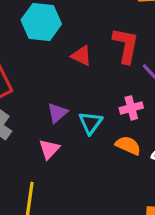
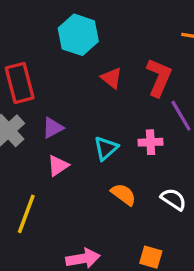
purple triangle: (57, 113) -> (53, 128), moved
orange semicircle: (128, 145) -> (123, 194), moved

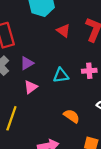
cyan triangle: (106, 148) -> (61, 75), turned 35
orange semicircle: (123, 194) -> (72, 116), moved

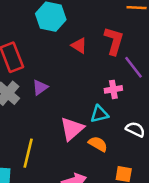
cyan triangle: (61, 75) -> (99, 114), moved
pink triangle: (31, 87) -> (72, 129), moved, size x1.5

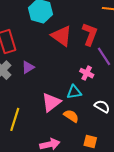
red triangle: (79, 46) -> (62, 36), size x1.6
pink cross: (113, 89) -> (87, 73), turned 32

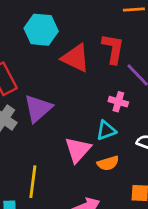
purple triangle: (28, 67) -> (38, 108), size x1.6
orange semicircle: (71, 116) -> (108, 163), turned 140

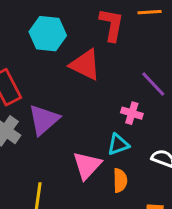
red L-shape: (113, 49) -> (112, 25), moved
orange semicircle: (108, 163) -> (120, 180), turned -75

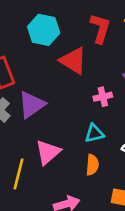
pink cross: (132, 113) -> (103, 97), moved, turned -36
pink triangle: (87, 165) -> (48, 152), moved

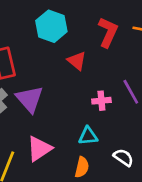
red triangle: (73, 61) -> (77, 61), size x0.7
purple triangle: (32, 105) -> (30, 99), turned -44

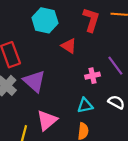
white semicircle: (123, 157) -> (116, 102), moved

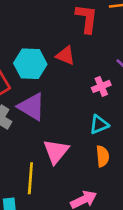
cyan hexagon: (45, 20) -> (30, 64), moved

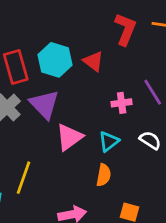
cyan triangle: (99, 124) -> (109, 141), turned -30
pink triangle: (56, 151) -> (69, 137), moved

